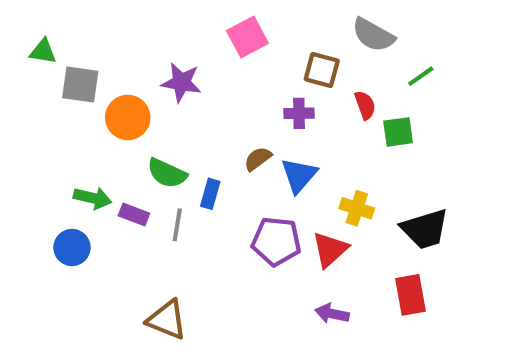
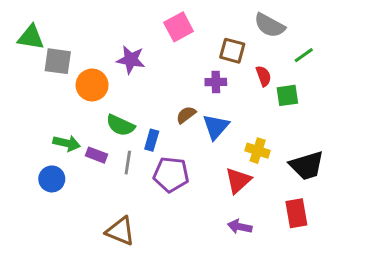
green triangle: (43, 51) -> (31, 37), size x1.4
purple pentagon: (276, 241) -> (171, 174), moved

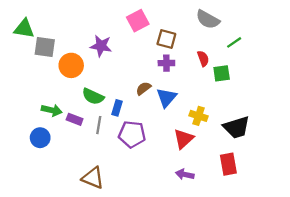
brown square: (232, 51) -> (166, 39), moved

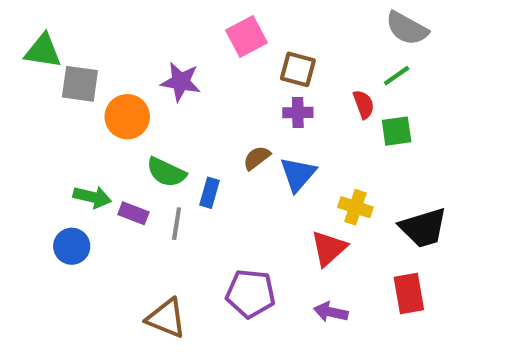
gray semicircle: (208, 19) -> (407, 28), moved
green line: (234, 42) -> (397, 76), moved
purple pentagon: (132, 134) -> (251, 294), moved

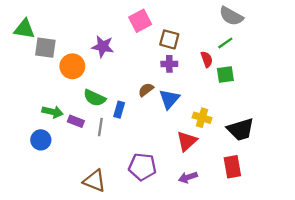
purple arrow: (331, 312) -> (188, 177), turned -30

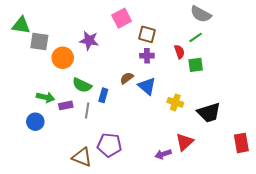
blue triangle: (169, 99) -> (147, 86), turned -30
purple rectangle: (76, 121) -> (66, 105), turned -32
red triangle: (187, 141) -> (184, 142), moved
purple pentagon: (142, 167) -> (109, 145), moved
red rectangle: (232, 167) -> (241, 143), moved

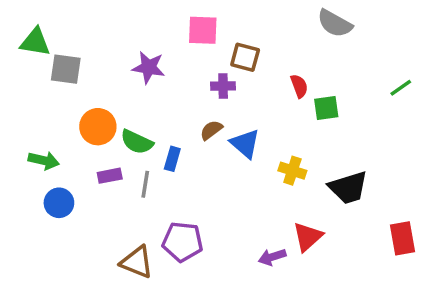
pink square: (122, 18) -> (203, 30), turned 30
green line: (196, 37) -> (401, 88), moved
purple cross: (147, 56) -> (223, 86), moved
orange circle: (63, 58) -> (98, 127), moved
green arrow: (45, 97) -> (44, 160), moved

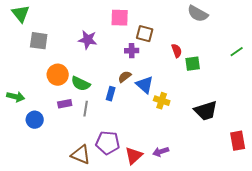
green triangle: (35, 42) -> (21, 14), moved, turned 42
blue rectangle: (172, 159) -> (111, 94), moved
green arrow: (44, 160) -> (16, 97), moved
yellow cross: (292, 171) -> (162, 101), moved
red triangle: (308, 237) -> (134, 156), moved

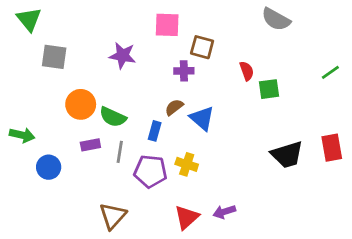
yellow cross: (162, 101) -> (187, 164), moved
red rectangle: (238, 141) -> (332, 148), moved
purple pentagon: (108, 143) -> (150, 171), moved
brown triangle: (81, 155) -> (113, 216), turned 50

